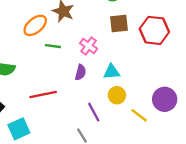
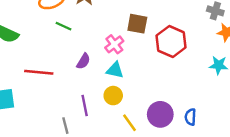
pink cross: (89, 46) -> (114, 44), moved

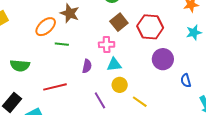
brown square: (137, 24) -> (119, 22), turned -30
pink cross: (114, 44) -> (107, 45), turned -35
purple circle: (160, 114) -> (163, 59), moved

